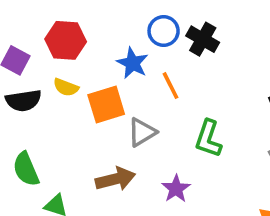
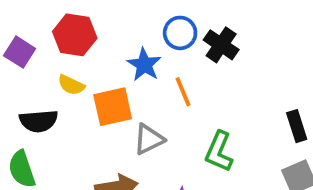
black semicircle: (24, 101) -> (39, 121), moved

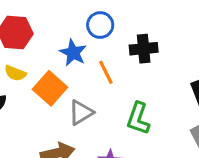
black cross: (221, 45) -> (144, 49), moved, turned -36
orange square: (113, 107) -> (50, 88), turned -32

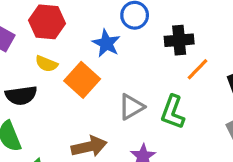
orange line: (106, 72) -> (197, 69), moved, turned 70
gray triangle: (81, 113) -> (131, 107), moved

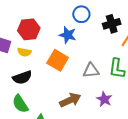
yellow semicircle: (46, 64) -> (24, 52), moved
gray triangle: (131, 107) -> (91, 71), turned 36

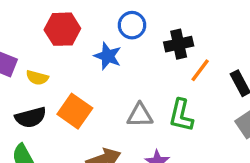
red hexagon: (29, 29) -> (62, 29), moved
orange square: (58, 60) -> (75, 111), moved

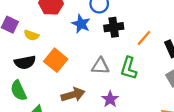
black cross: (179, 44) -> (114, 27), moved

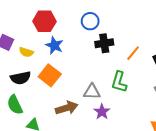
blue star: (81, 24) -> (54, 45), moved
gray triangle: (100, 66) -> (92, 92), moved

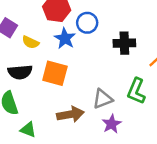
blue circle: (90, 21) -> (87, 23), moved
orange square: (50, 75) -> (55, 73), turned -30
gray triangle: (92, 92) -> (103, 99), turned -30

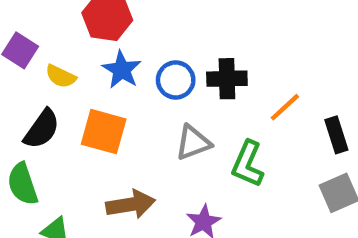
blue circle: (87, 23) -> (176, 80), moved
black semicircle: (20, 72) -> (42, 129), turned -50
gray triangle: (103, 99) -> (193, 143), moved

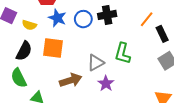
orange line: (285, 107) -> (147, 19), moved
gray triangle: (193, 143) -> (96, 63), moved

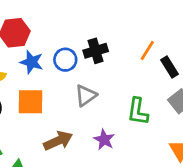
green L-shape: (123, 53) -> (138, 111), moved
gray triangle: (96, 63) -> (86, 95), moved

